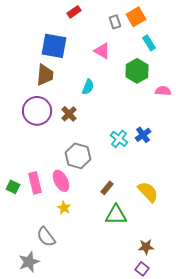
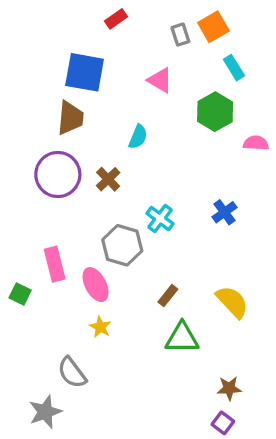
cyan cross: (119, 139) -> (160, 219), moved
pink rectangle: (35, 183) -> (55, 264), moved

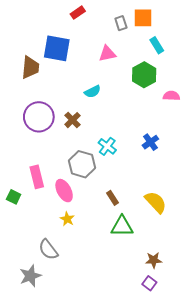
orange square: (213, 27) -> (143, 18), turned 30
pink triangle: (160, 80) -> (107, 54), turned -42
brown trapezoid: (70, 118) -> (30, 67), moved
cyan semicircle: (138, 137) -> (92, 92), turned 42
brown rectangle: (168, 296) -> (113, 198), turned -72

